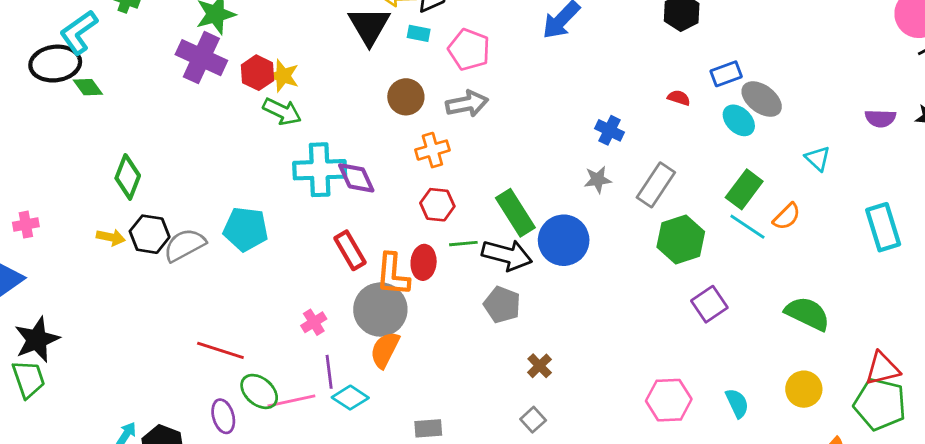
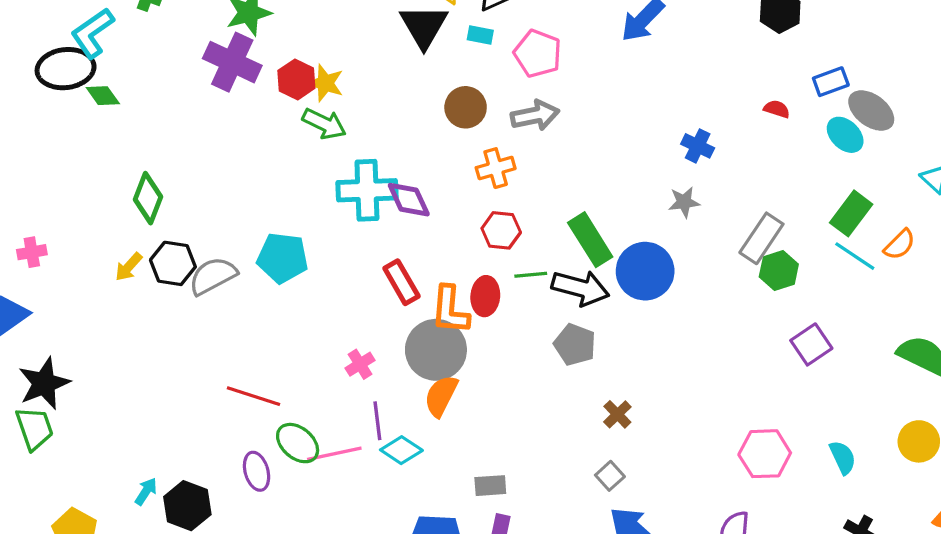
gray rectangle: (656, 185) -> (761, 238), moved
yellow arrow: (111, 237) -> (129, 267), turned 120
green hexagon: (681, 239) -> (779, 270), size x0.7

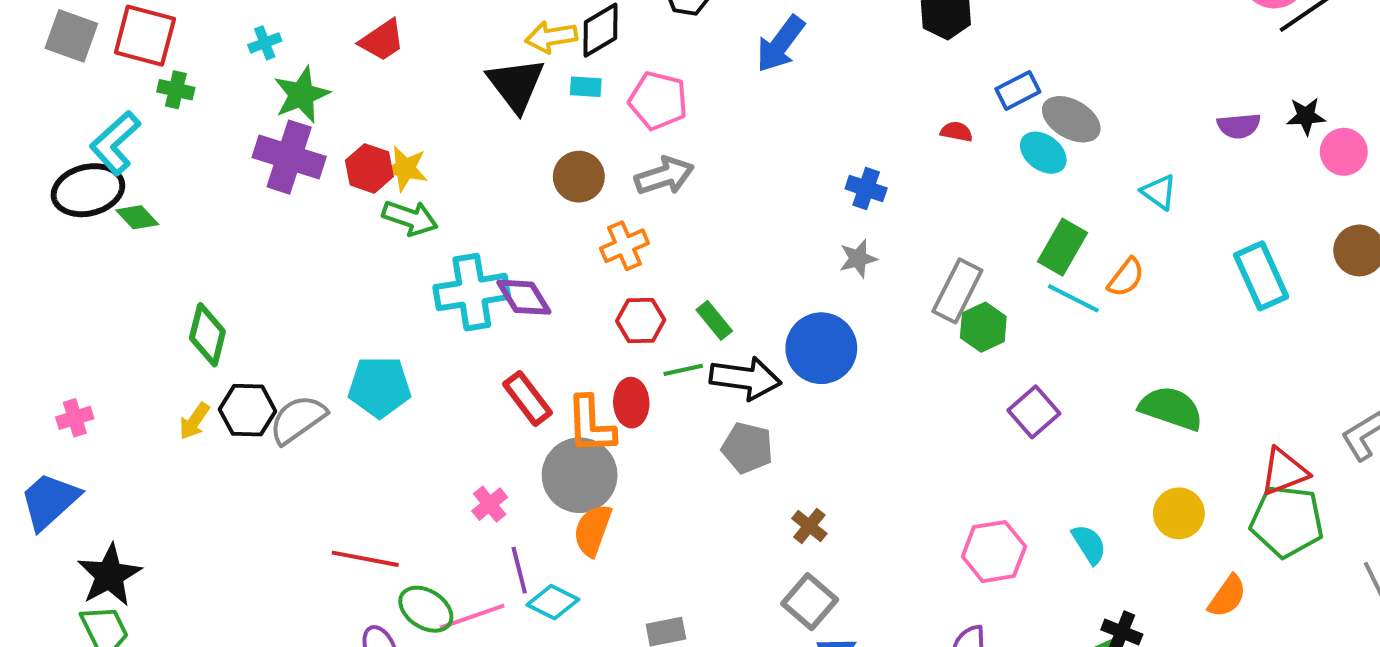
green rectangle: (590, 240) -> (714, 320), moved, size x0.6
gray square: (610, 476) -> (810, 602), size x1.5

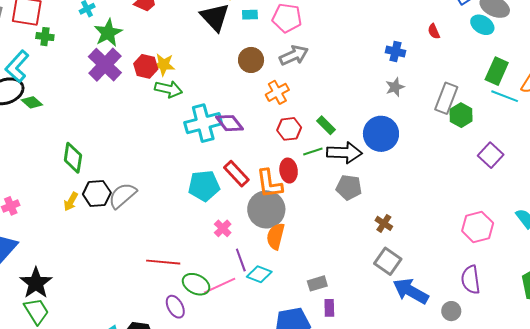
red semicircle: (956, 132) -> (434, 31), moved, turned -119
purple cross: (289, 157) -> (105, 65), turned 32
cyan pentagon: (380, 387) -> (204, 186), moved

